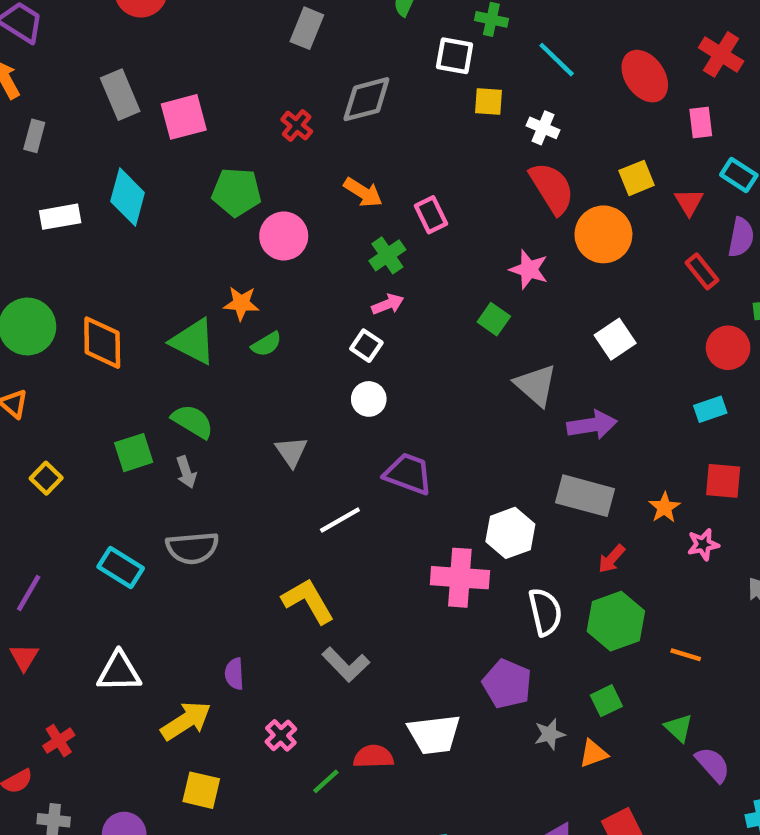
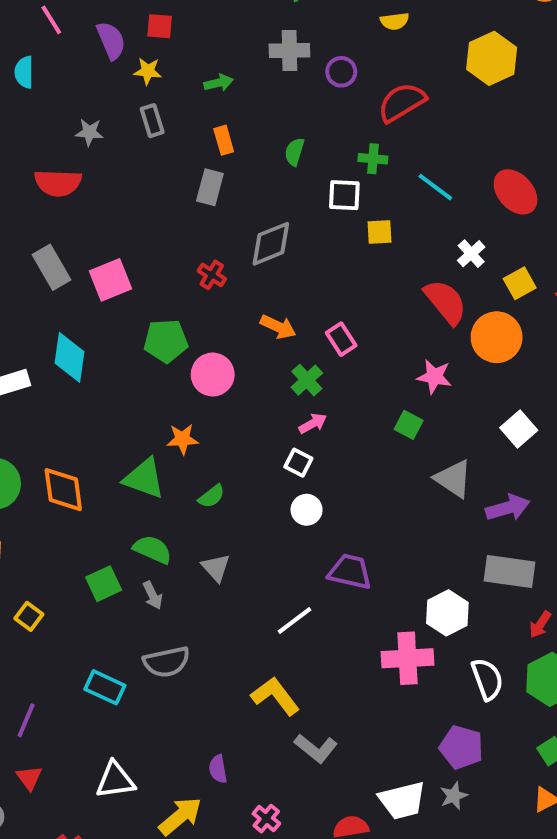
white cross: (543, 128) -> (471, 254), moved, turned 32
green semicircle: (266, 344) -> (212, 496), moved
gray triangle: (291, 452) -> (216, 568), moved
gray star: (550, 734) -> (454, 796), moved

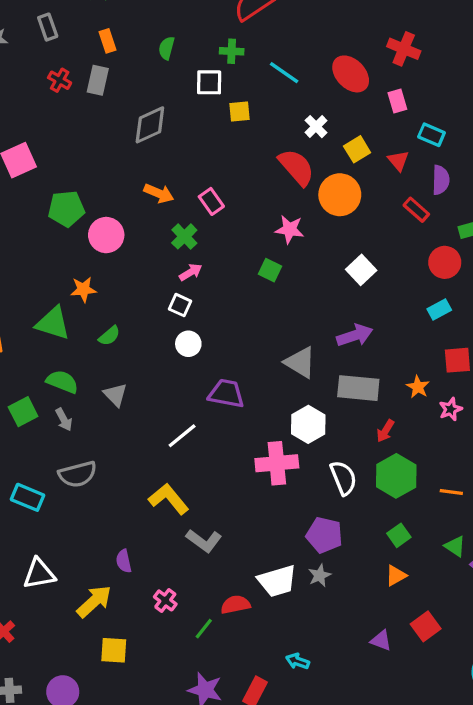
red cross: (212, 275) -> (60, 80), moved
gray triangle: (453, 479) -> (300, 362), moved

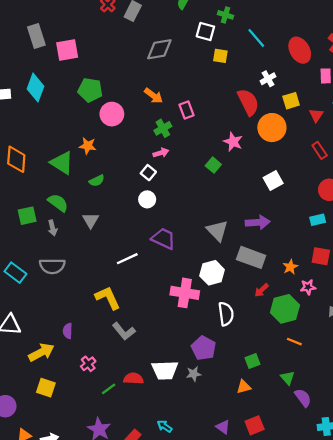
green hexagon: (396, 476) -> (285, 309), moved

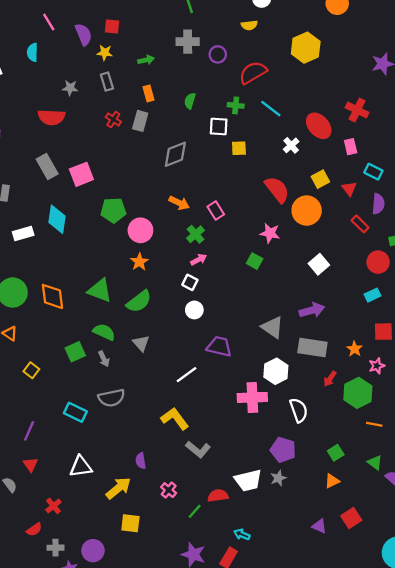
cyan line: (256, 38) -> (271, 109), moved
white cross: (268, 79) -> (291, 145), moved
orange star: (88, 146) -> (139, 262), moved, turned -30
green semicircle: (97, 181) -> (139, 301), size x1.6
cyan arrow: (165, 426) -> (242, 534), moved

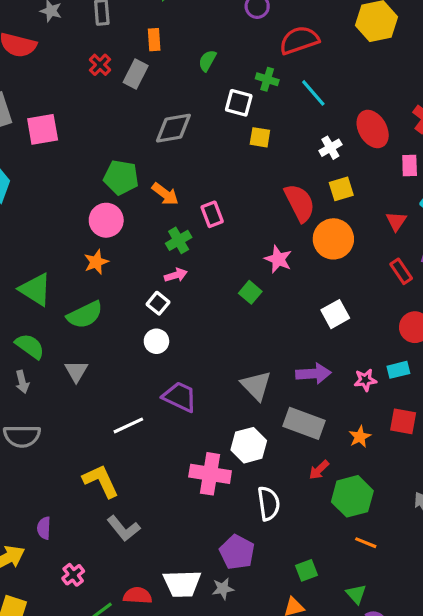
yellow square: (320, 179) -> (341, 189), moved
green pentagon: (113, 210) -> (121, 177), moved
pink star: (377, 366) -> (365, 380), moved

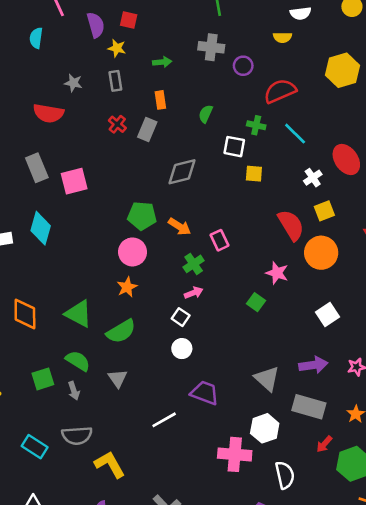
yellow L-shape: (101, 481) -> (110, 464), moved

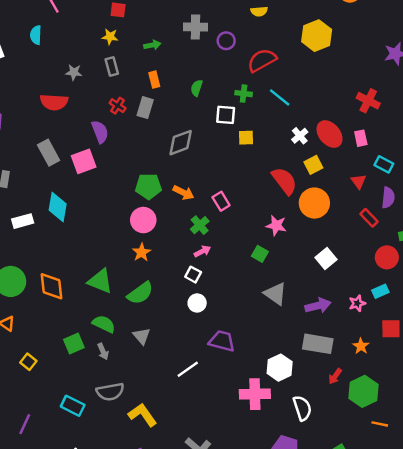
purple semicircle: (96, 25) -> (100, 132), moved
red ellipse: (346, 160) -> (330, 134), moved
gray triangle: (267, 379) -> (275, 294), moved

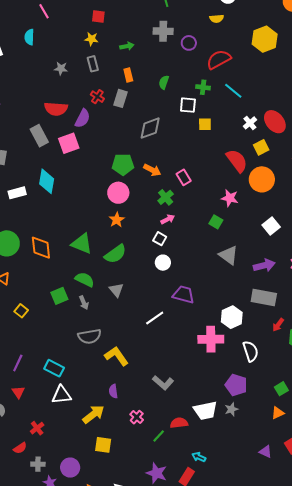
red semicircle: (54, 102) -> (56, 109), moved
purple semicircle: (100, 132) -> (82, 118), turned 48
cyan rectangle: (73, 406) -> (54, 368), moved

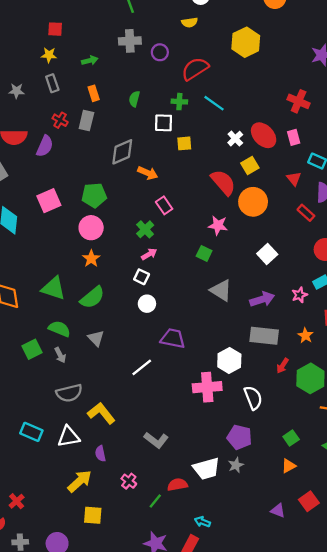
pink square: (69, 143) -> (49, 201), moved
orange arrow: (152, 170) -> (148, 173), moved
white triangle: (61, 395) -> (69, 437), moved

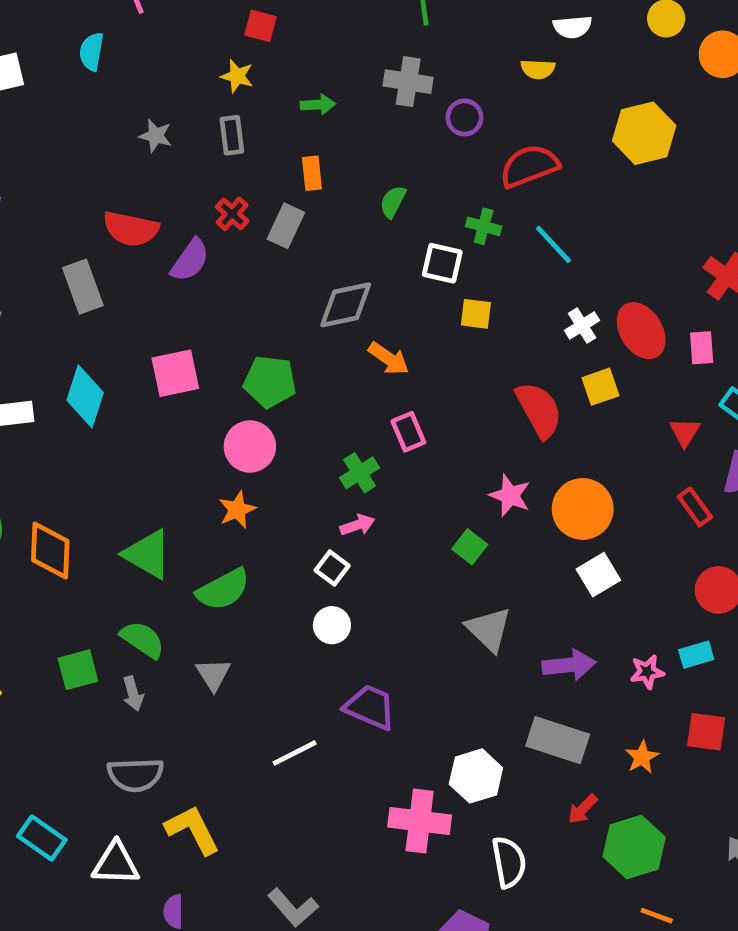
orange circle: (253, 202) -> (583, 509), moved

